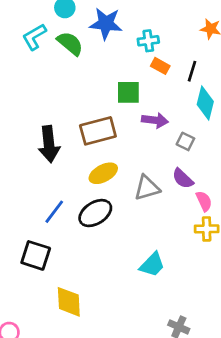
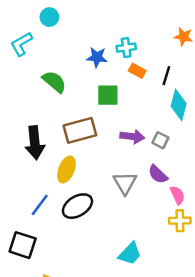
blue star: (106, 24) -> (97, 57), moved, size x0.7
green semicircle: (70, 43) -> (54, 82), moved
purple arrow: (155, 120) -> (132, 137), moved
yellow ellipse: (103, 173) -> (66, 169), moved, turned -40
gray triangle: (147, 188) -> (125, 183), turned -45

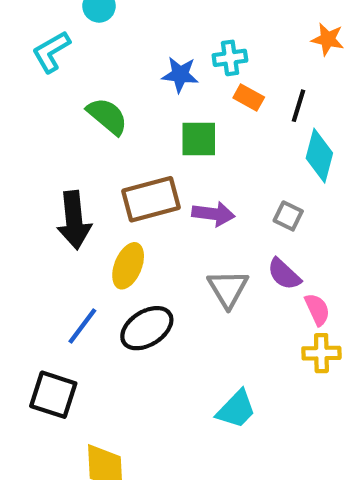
purple arrow: (132, 137) -> (213, 214), moved

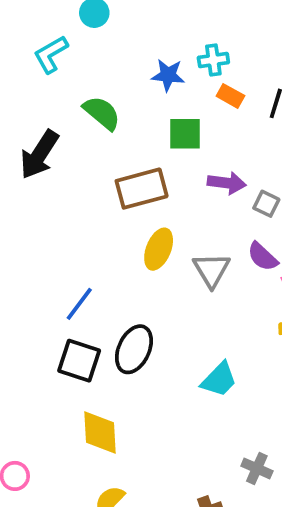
purple arrow: (213, 214) -> (227, 183), moved
black arrow: (74, 220) -> (39, 155), moved, turned 39
yellow ellipse: (128, 266) -> (159, 249), moved
black ellipse: (147, 328) -> (134, 349), moved, turned -33
black square: (53, 395) -> (79, 361), moved

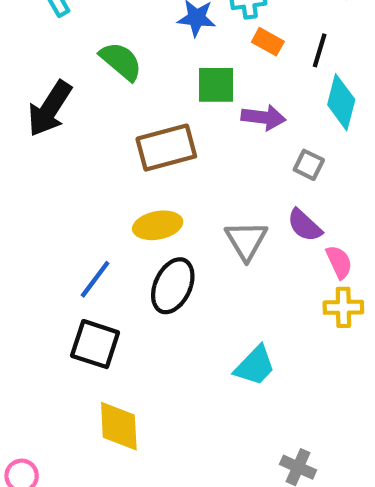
purple arrow: (227, 183) -> (263, 117), moved
yellow ellipse: (159, 249) -> (158, 225), moved, turned 57
black ellipse: (134, 349) -> (173, 286), moved

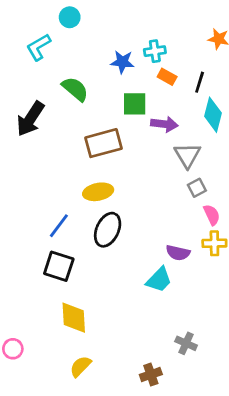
gray square: (309, 165) -> (197, 188), moved, turned 36
purple semicircle: (305, 225) -> (178, 253), moved, turned -30
gray triangle: (246, 240) -> (187, 155), moved

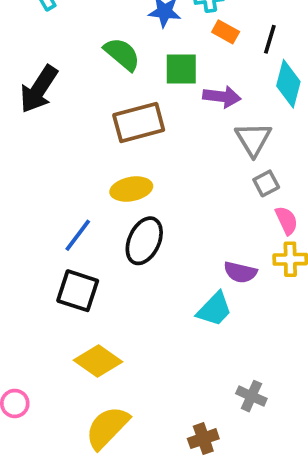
green semicircle: (75, 89) -> (122, 54), moved
yellow diamond: (74, 318) -> (98, 361), turned -52
yellow semicircle: (80, 366) -> (107, 428), size x1.5

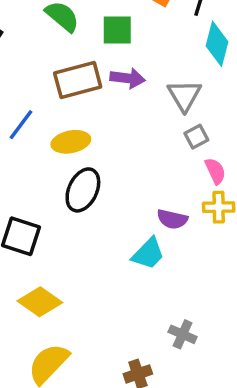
purple arrow: (222, 97) -> (128, 78), moved
blue line: (78, 235) -> (21, 125), moved

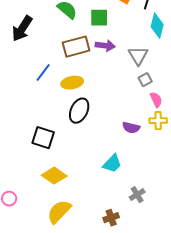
cyan trapezoid: (148, 254) -> (112, 164), moved
gray cross: (183, 334) -> (137, 195), turned 35

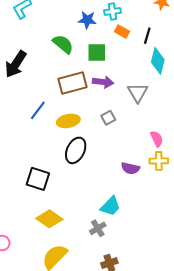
gray square: (145, 80) -> (108, 118), moved
gray cross: (137, 195) -> (98, 228), moved

